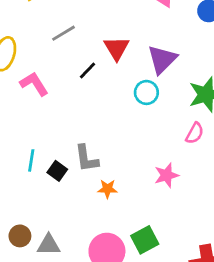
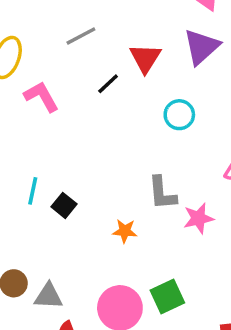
purple triangle: (162, 59) -> (201, 47), moved
gray L-shape: (87, 158) -> (162, 193), moved

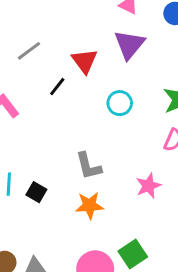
gray L-shape: (162, 193) -> (89, 166), moved
orange star: (125, 231) -> (90, 206), size x1.4

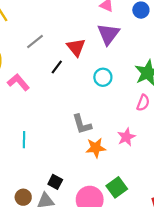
black square: (36, 192) -> (55, 182), moved
orange star: (90, 206) -> (96, 148), moved

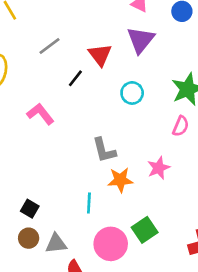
pink L-shape: (18, 82) -> (40, 114), moved
cyan line: (24, 140) -> (89, 203), moved
black square: (55, 182) -> (30, 209), moved

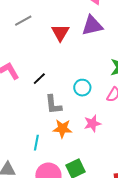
purple triangle: (141, 40) -> (92, 26), turned 30
black line: (75, 78) -> (39, 79), moved
cyan circle: (132, 93) -> (82, 88), moved

